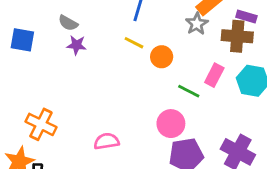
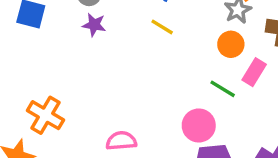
orange circle: (162, 57) -> (231, 44), moved

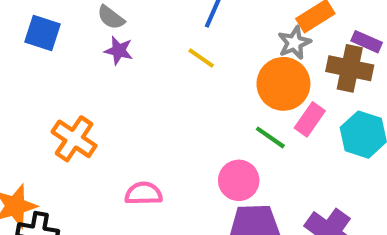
orange circle: (231, 44) -> (283, 84), size x1.6
orange cross: (45, 115) -> (74, 139), moved

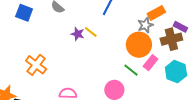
purple star: (119, 51) -> (78, 34), moved
yellow line: (201, 58) -> (91, 32), moved
brown cross: (350, 68) -> (171, 39), turned -30

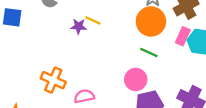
pink rectangle: (151, 63) -> (183, 36), moved
orange cross: (36, 65) -> (53, 80), moved

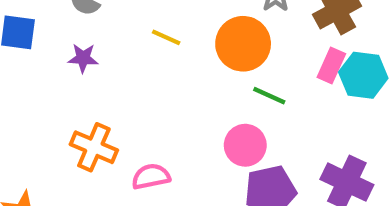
orange circle: (151, 21) -> (243, 44), moved
purple star: (79, 26) -> (83, 58), moved

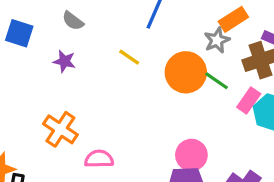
green line: (269, 96) -> (217, 81), moved
pink circle: (245, 145) -> (191, 155), moved

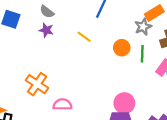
purple star: (64, 61) -> (46, 30), moved
orange circle: (186, 72) -> (122, 48), size x0.6
green line: (217, 81) -> (142, 54), turned 56

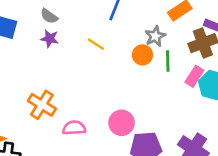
gray star: (143, 27) -> (155, 36), moved
pink circle: (124, 103) -> (122, 123), moved

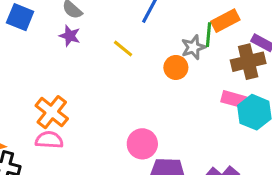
green line: (168, 61) -> (209, 35), moved
pink rectangle: (194, 76) -> (234, 99), turned 66
pink semicircle: (74, 128) -> (49, 140), moved

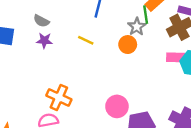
orange cross: (52, 112) -> (59, 97), moved

